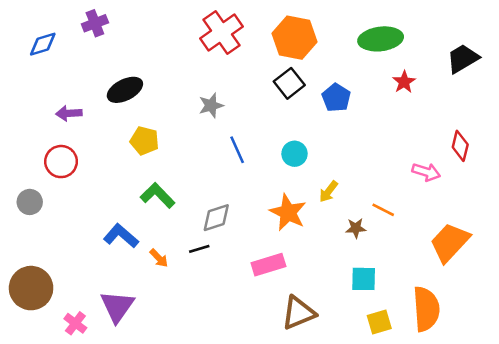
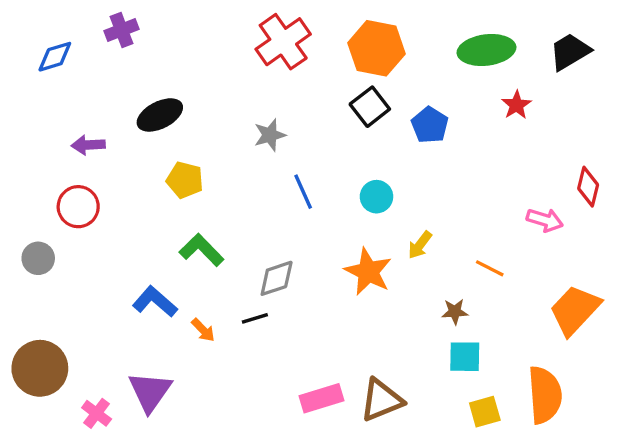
black trapezoid: (463, 59) -> (570, 52), moved
brown star: (356, 228) -> (455, 312), moved
pink rectangle: (268, 265) -> (321, 398), moved

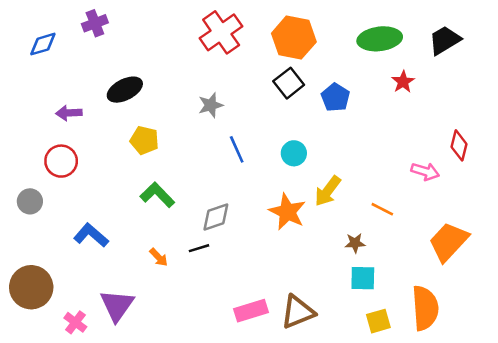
yellow arrow: (420, 245) -> (328, 191), size x1.4
blue L-shape: (155, 302) -> (91, 235), moved

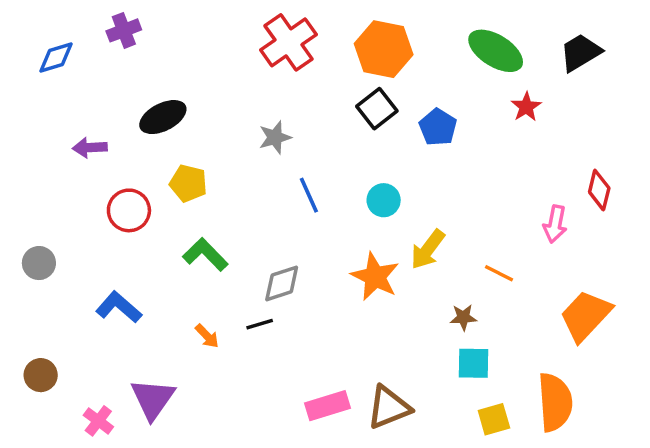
green ellipse: (380, 39) -> (496, 51), turned 39
red circle: (61, 161) -> (129, 210), moved
pink arrow: (425, 171) -> (555, 224), turned 84
brown circle: (31, 287) -> (41, 375), size x0.6

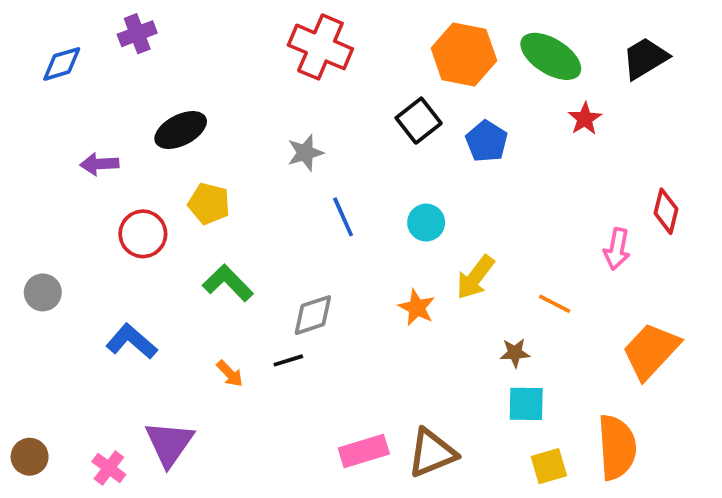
red cross: (288, 42) -> (320, 47), turned -32
orange hexagon: (384, 49) -> (464, 54), moved
orange star: (375, 277) -> (417, 308), size x0.7
brown circle: (41, 375) -> (30, 457), moved

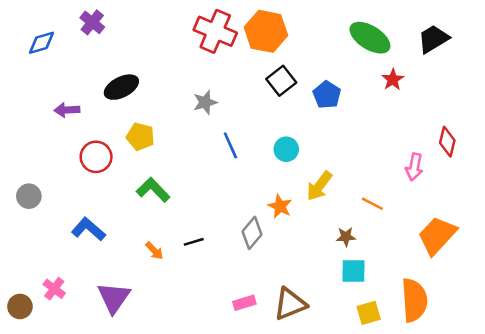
purple cross: (137, 34) -> (92, 22), turned -30
orange hexagon: (464, 54) -> (266, 31), moved
gray diamond: (313, 315) -> (252, 233), moved, turned -32
pink rectangle: (364, 451) -> (244, 303), size x0.7
pink cross: (109, 468) -> (54, 289), moved

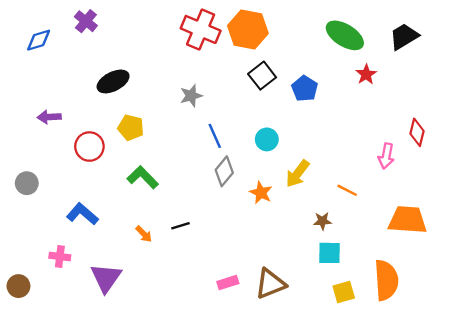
purple arrow: (67, 110) -> (49, 117), moved
gray diamond: (252, 233) -> (224, 171), moved
orange trapezoid: (437, 235) -> (408, 220), turned 51
pink cross: (54, 289) -> (60, 257), moved, turned -30

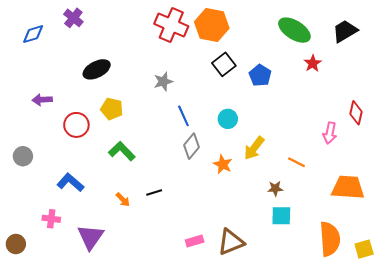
yellow square: (344, 292) -> (364, 249), moved

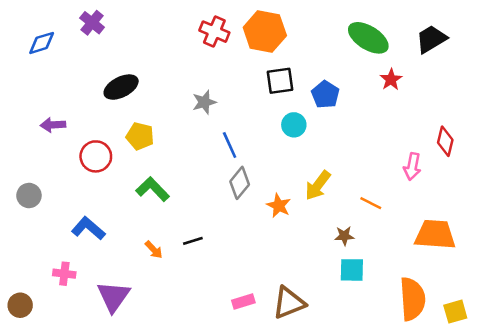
red cross: (171, 25) -> (214, 32), size x0.7
black square: (224, 64) -> (280, 81), turned 30
cyan circle: (228, 119) -> (294, 125), moved

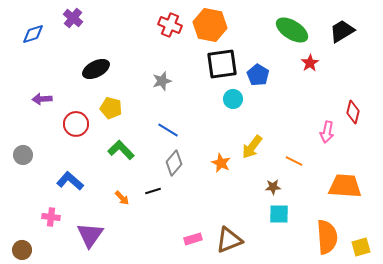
black square: (280, 81) -> (222, 64), size x1.4
blue line: (230, 145) -> (168, 130), moved, turned -35
gray diamond: (240, 183) -> (174, 163), moved
brown circle: (20, 305) -> (22, 250), moved

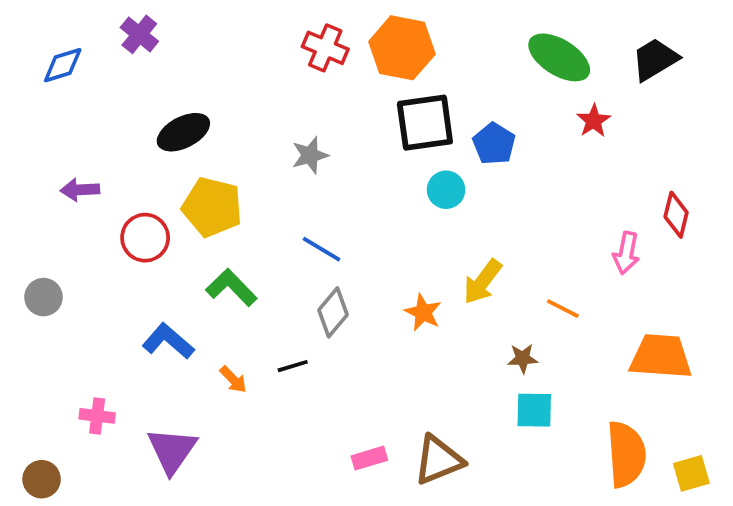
yellow pentagon: (111, 108) -> (212, 207), size x1.4
blue L-shape: (70, 181) -> (168, 341), moved

